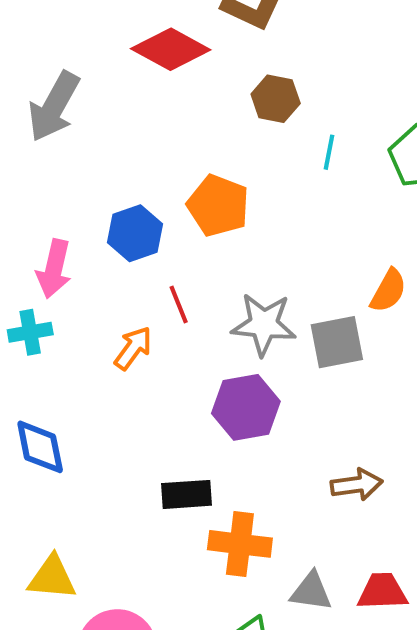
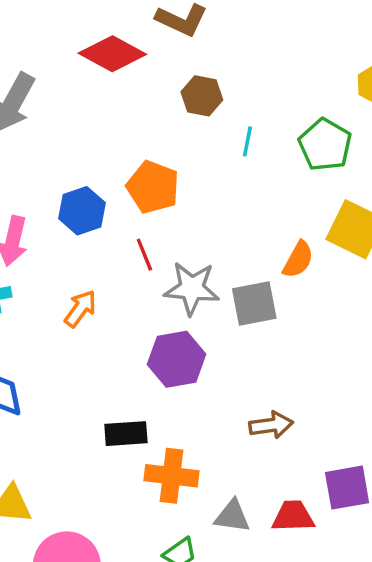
red line: (179, 305) -> (144, 255), moved

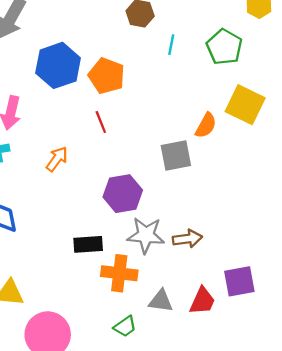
blue hexagon: (82, 211) -> (58, 65), moved, size x1.4
gray star: (192, 288) -> (146, 235), moved
red trapezoid: (293, 516) -> (202, 301), turned 116

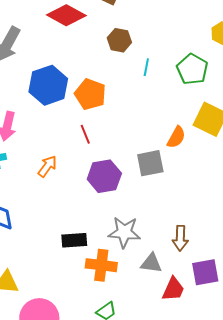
purple hexagon: (123, 194) -> (104, 176), moved
brown arrow: (187, 239) -> (180, 238), moved, turned 100
gray triangle: (161, 301) -> (151, 263), moved

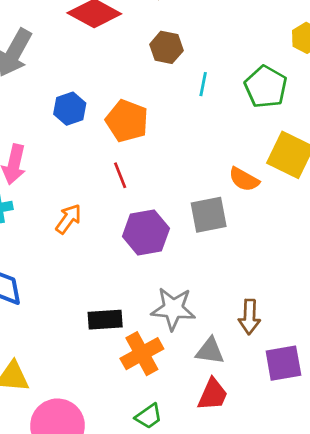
blue hexagon: (48, 85) -> (70, 109), size x0.6
orange semicircle: (176, 137) -> (244, 179), turned 90
orange cross: (101, 265) -> (142, 354), turned -36
red trapezoid: (173, 289) -> (213, 394), moved

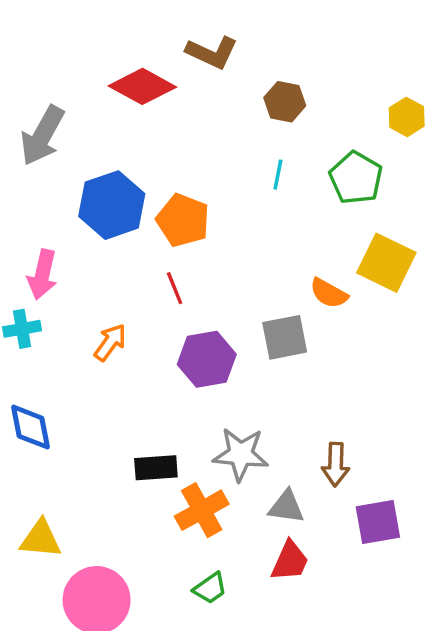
brown hexagon: (166, 47) -> (285, 102), moved
blue hexagon: (70, 109) -> (112, 205), size x1.6

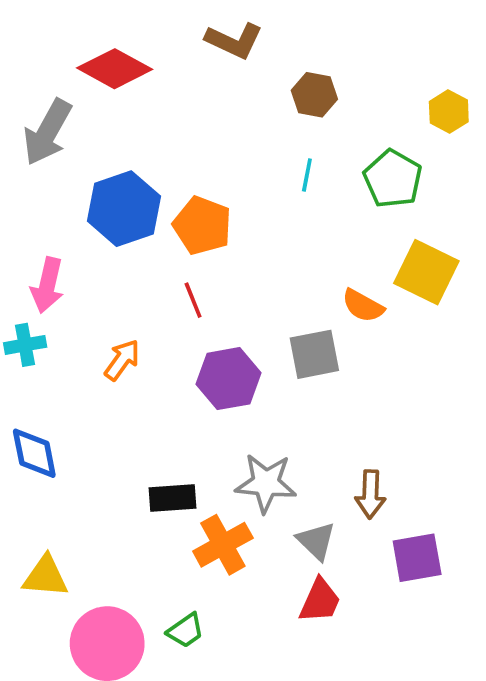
red diamond: (142, 86) -> (115, 69), moved
gray triangle: (286, 507) -> (316, 541), turned 36
green trapezoid: (210, 588) -> (186, 631), moved

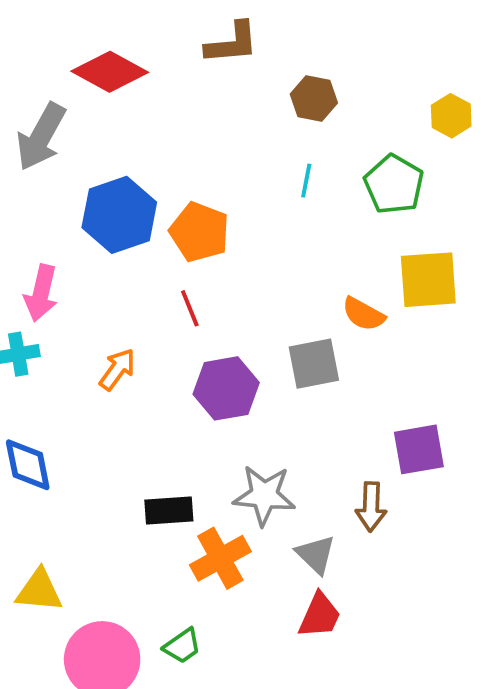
brown L-shape: (234, 41) -> (232, 43), turned -30
yellow square: (426, 272) -> (428, 280), turned -30
purple square: (417, 558) -> (419, 449), moved

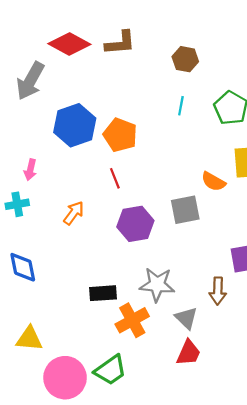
brown L-shape: (232, 43) -> (120, 43), moved
pink arrow: (41, 293) -> (30, 170), size x0.7
green trapezoid: (182, 646) -> (111, 370), size x1.5

